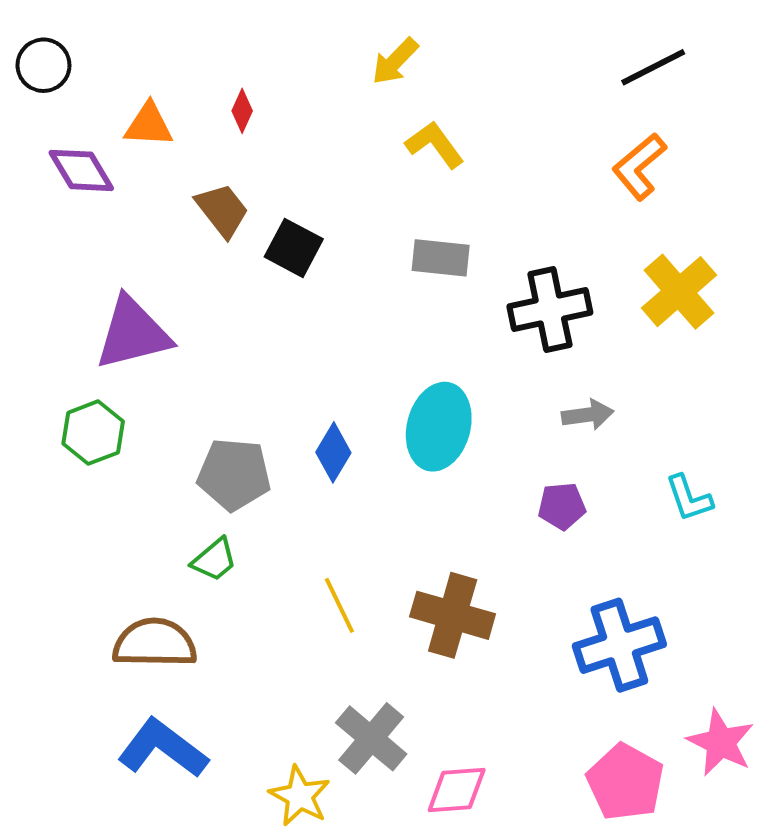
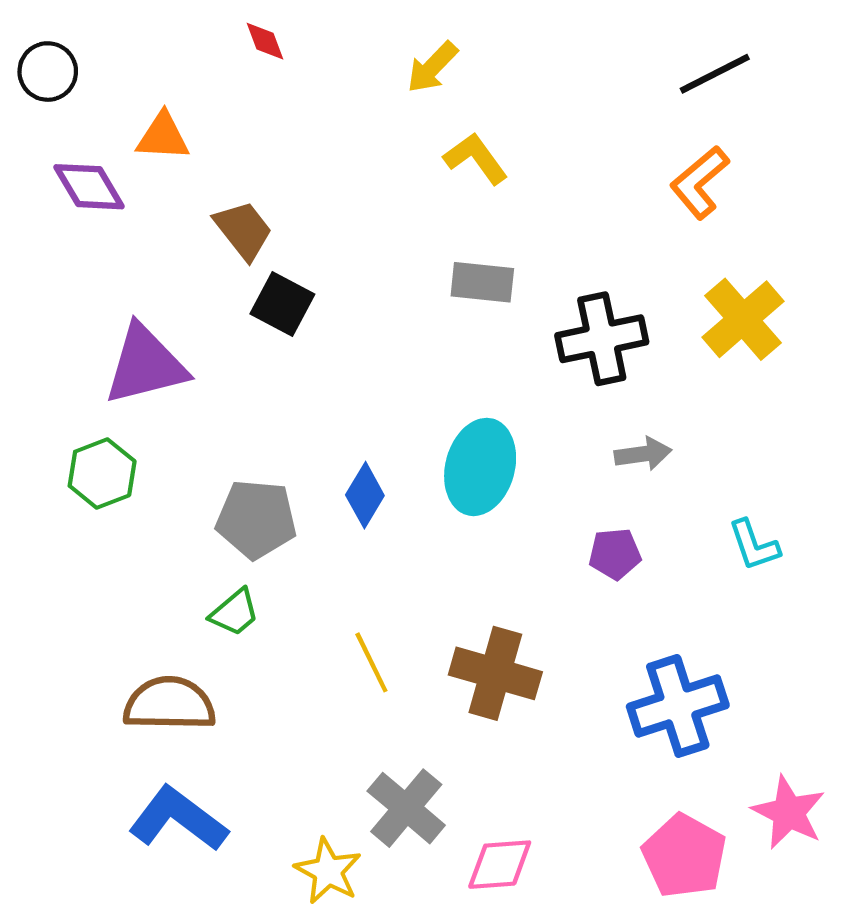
red diamond: (242, 111) -> (265, 41), moved, turned -45
black square: (294, 248) -> (282, 304), moved

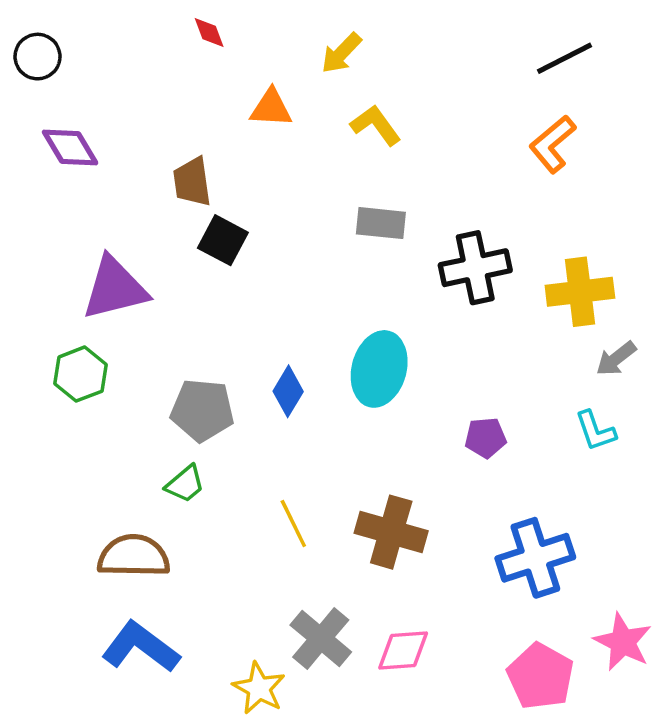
orange triangle: (163, 137) -> (271, 108), moved
brown trapezoid: (243, 230) -> (192, 182), turned -150
yellow cross: (743, 319) -> (580, 292), moved, turned 34
gray arrow: (643, 454) -> (616, 359), moved, turned 150
pink diamond: (500, 865) -> (403, 650), moved

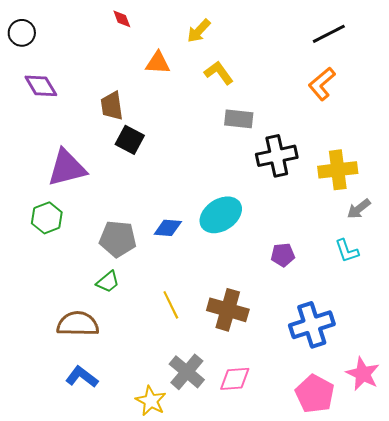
gray rectangle: (381, 223) -> (239, 119), moved
cyan ellipse: (379, 369) -> (221, 215), turned 42
blue diamond: (288, 391) -> (168, 228), turned 64
blue L-shape: (141, 647) -> (82, 377), size x0.7

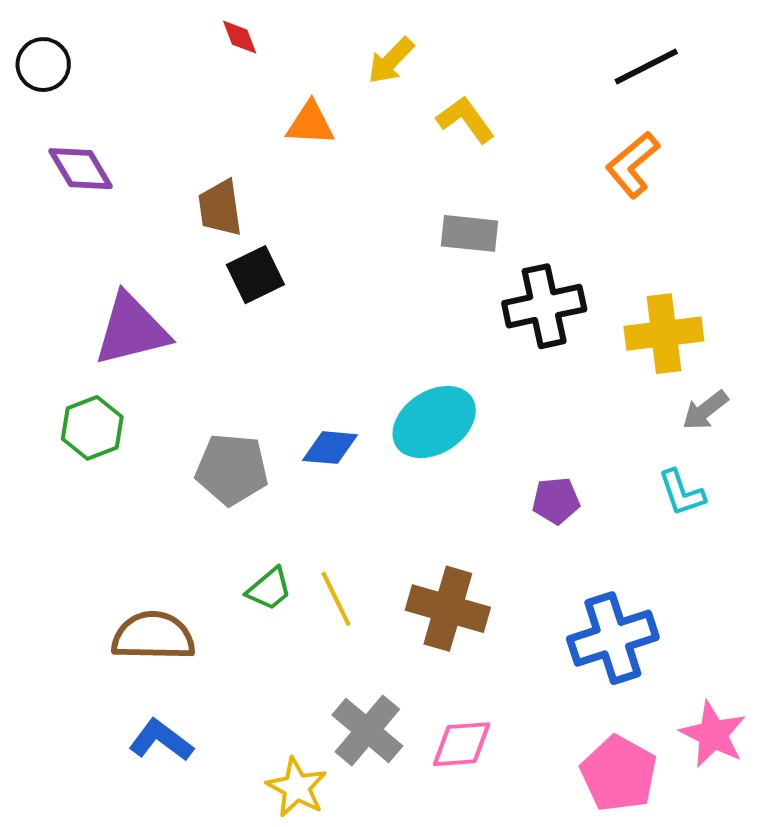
yellow L-shape: (219, 73) -> (466, 120), moved
black square: (130, 140) -> (255, 275), turned 36
green trapezoid: (108, 282) -> (269, 589), moved

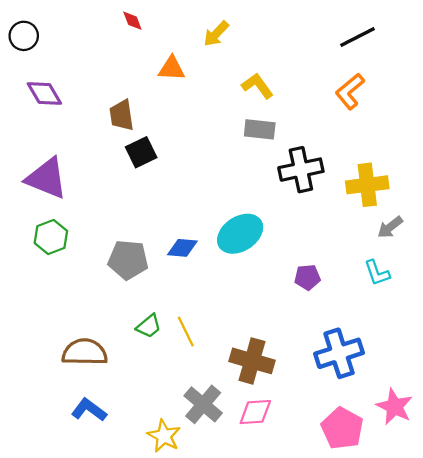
yellow L-shape: (466, 120) -> (257, 86), moved
purple triangle: (132, 330) -> (47, 178), moved, turned 36
brown cross: (448, 609) -> (252, 361), moved

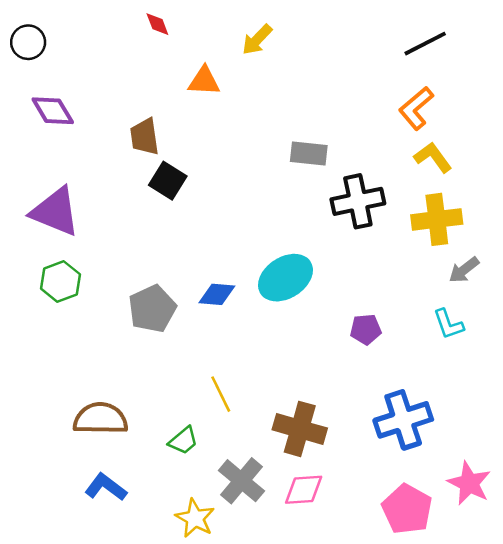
yellow L-shape: (257, 86) -> (433, 157), moved
black square: (141, 152) -> (168, 181), turned -32
gray pentagon: (128, 260) -> (152, 309), turned -30
green trapezoid: (149, 326) -> (183, 441), moved

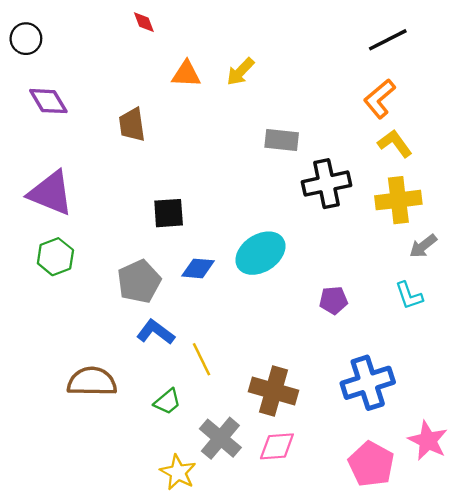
yellow arrow: (257, 40) -> (240, 72), moved
black square: (168, 181) -> (169, 213), moved, turned -36
blue L-shape: (106, 487) -> (156, 332), moved

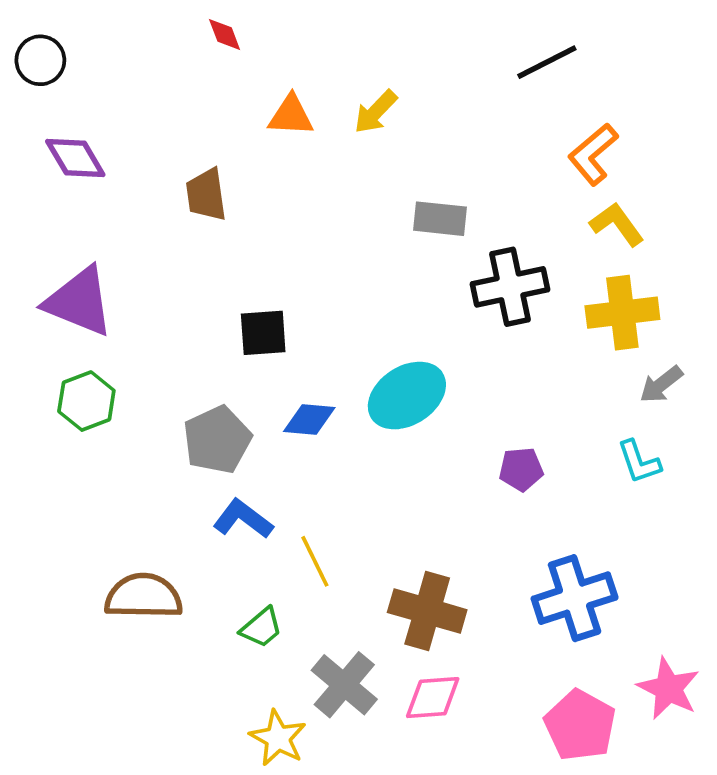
black line: (388, 40) -> (547, 62), moved

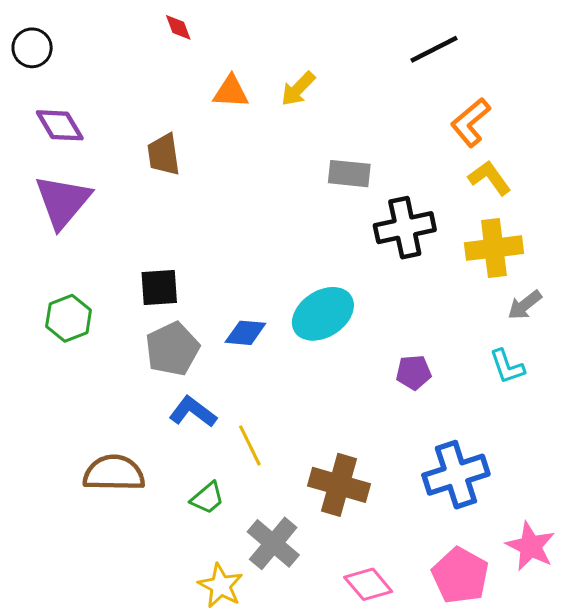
purple triangle: (79, 302) -> (63, 201), moved, turned 48
black square: (263, 333) -> (159, 288), moved
pink diamond: (433, 698) -> (368, 584), moved, turned 54

